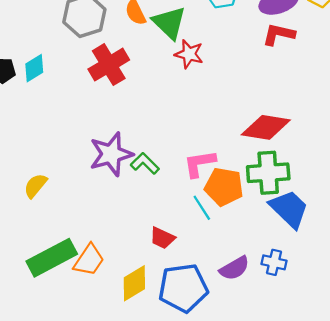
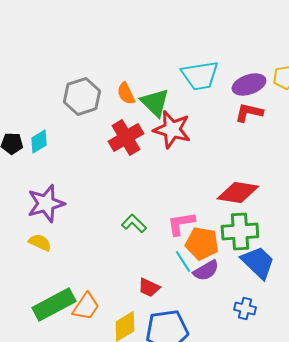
red star: (189, 54) -> (172, 129), size x1.5
red cross: (109, 65) -> (126, 137), moved
purple star: (111, 154) -> (46, 203), moved
yellow semicircle: (35, 186) -> (40, 242), turned 75
purple semicircle: (234, 268) -> (206, 270), moved

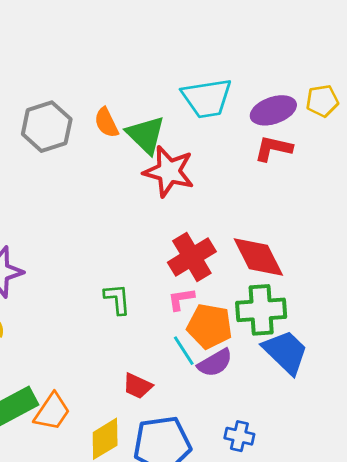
red cross: (126, 137) -> (192, 257), moved
red diamond: (238, 192) -> (258, 257), turned 54
green L-shape: (134, 223) -> (117, 299), turned 40
pink L-shape: (181, 223) -> (181, 299), size x0.7
blue cross: (245, 308) -> (239, 436), moved

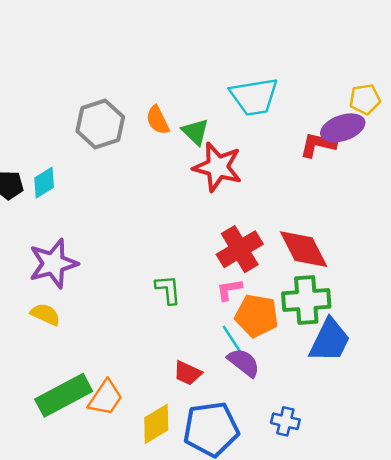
purple ellipse: (273, 110) -> (343, 128), moved
green triangle: (146, 135) -> (195, 132), size x0.7
blue trapezoid: (286, 352) -> (330, 340), turned 72
purple semicircle: (215, 363) -> (244, 363), moved, turned -112

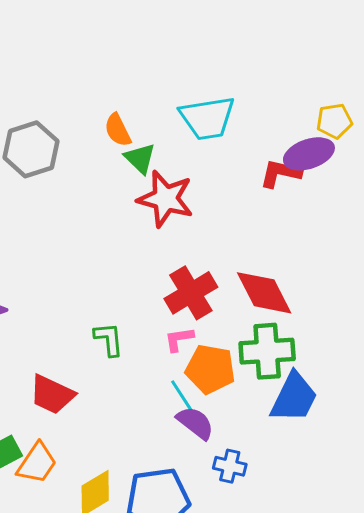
orange semicircle: (158, 120) -> (118, 130), moved
red trapezoid: (188, 373) -> (52, 394), moved, size x1.4
blue cross: (285, 421) -> (230, 466), moved

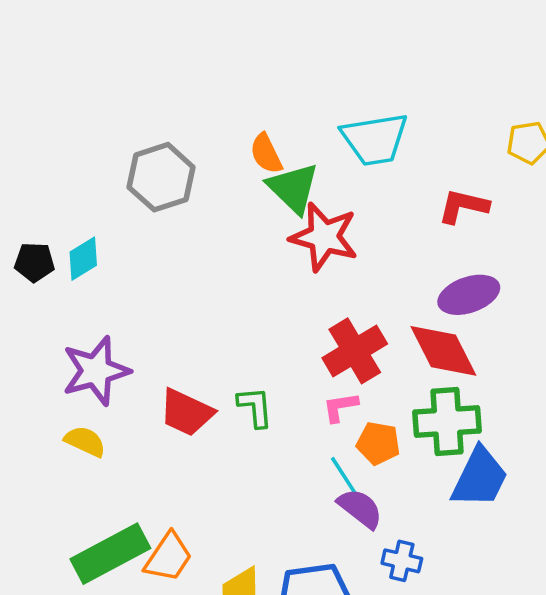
purple ellipse: (309, 154) -> (469, 295), moved
green triangle: (140, 158) -> (293, 188), size x1.4
orange pentagon: (210, 369) -> (378, 443), size x0.7
red trapezoid: (52, 394) -> (186, 412), moved

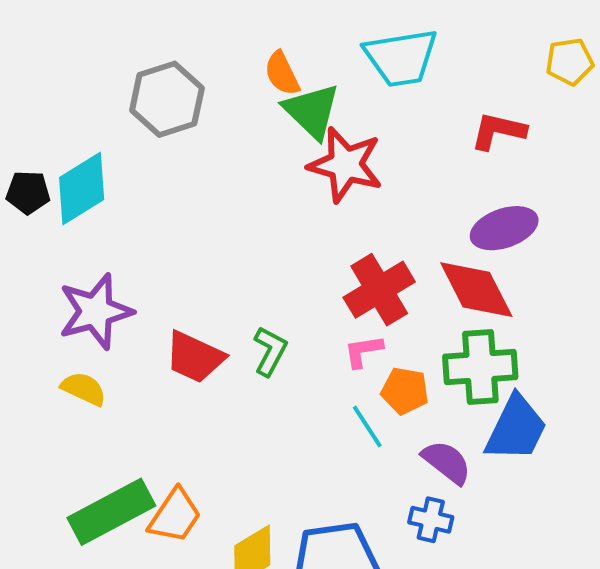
cyan diamond: (83, 259) -> (82, 188), size x1.5
green L-shape: (255, 407) -> (270, 351), turned 33
purple semicircle: (360, 508) -> (447, 462), moved

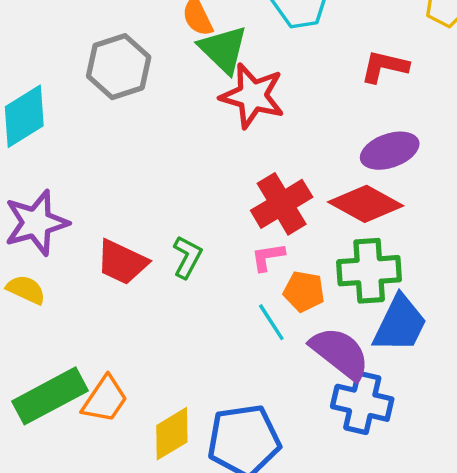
gray hexagon: (167, 99) -> (119, 67), moved
red diamond: (476, 290) -> (366, 204), turned -34
purple semicircle: (447, 462) -> (340, 353), size x1.4
blue cross: (431, 520) -> (362, 403), moved, size x1.6

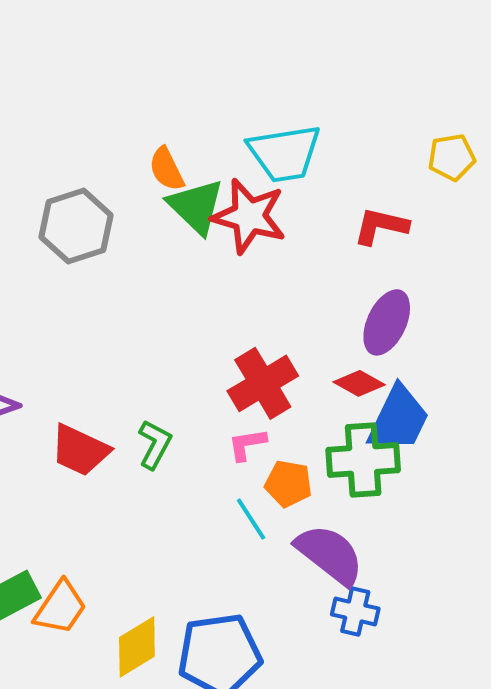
red star: (252, 96) -> (249, 216), moved
purple ellipse: (390, 151) -> (387, 322), turned -46
red diamond: (366, 204) -> (359, 383), size x0.6
blue trapezoid: (400, 324) -> (399, 419), moved
blue cross: (362, 403) -> (355, 611), size x0.7

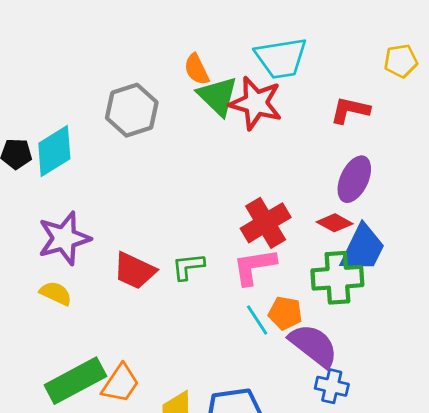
green L-shape: (155, 444) -> (188, 267), turned -124
pink L-shape: (247, 444) -> (254, 267), size x1.6
orange pentagon: (288, 484) -> (285, 313), moved

